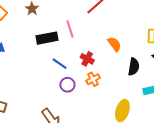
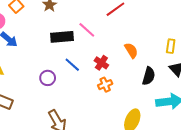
pink line: (70, 29) -> (87, 30), turned -36
purple circle: (67, 85) -> (48, 78), moved

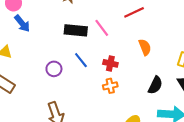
orange semicircle: (131, 50) -> (145, 47), moved
red cross: (101, 63) -> (110, 63), turned -32

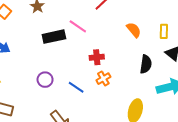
orange semicircle: (145, 47) -> (134, 30), moved
blue line: (81, 60) -> (76, 87), moved

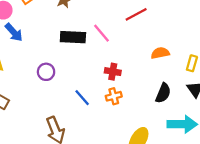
orange semicircle: (134, 30) -> (160, 53), turned -77
purple circle: (45, 80) -> (46, 72), moved

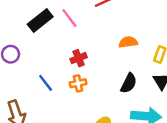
black rectangle: (73, 37) -> (40, 20), turned -45
red cross: (113, 72) -> (79, 58), turned -35

